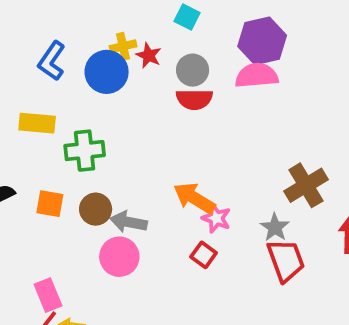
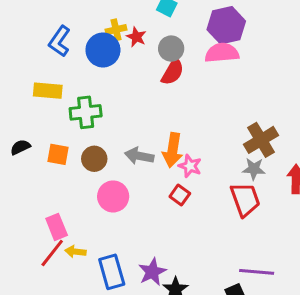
red semicircle: (194, 99) -> (173, 72), turned -60
orange arrow: (194, 198) -> (173, 150), turned -112
gray arrow: (129, 222) -> (139, 156), moved
gray star: (275, 227) -> (254, 169), moved, turned -30

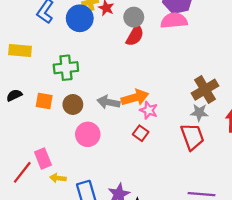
yellow rectangle: (48, 91) -> (20, 50), moved
orange arrow: (173, 150) -> (135, 98), turned -115
red line: (52, 253) -> (22, 172), moved

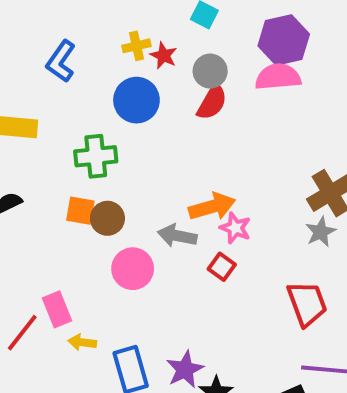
blue circle: (80, 18) -> (136, 100), moved
orange square: (44, 101) -> (80, 211), moved
gray arrow: (108, 102) -> (177, 236), moved
gray star: (199, 113) -> (321, 232), turned -30
red trapezoid: (192, 137) -> (307, 304), moved

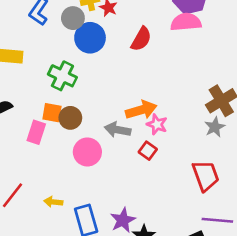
gray circle: (210, 71) -> (73, 18), moved
green cross: (96, 156) -> (62, 76), turned 32
pink rectangle: (57, 309) -> (36, 132), moved, turned 40

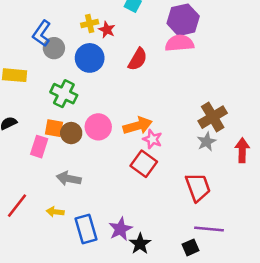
gray circle: (73, 18) -> (54, 48), moved
gray arrow: (118, 130) -> (69, 179), moved
red square: (148, 151) -> (144, 164), size x1.5
pink circle: (87, 152) -> (98, 127), moved

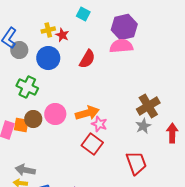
orange square: (54, 128) -> (21, 125), moved
gray arrow: (69, 179) -> (25, 170), moved

